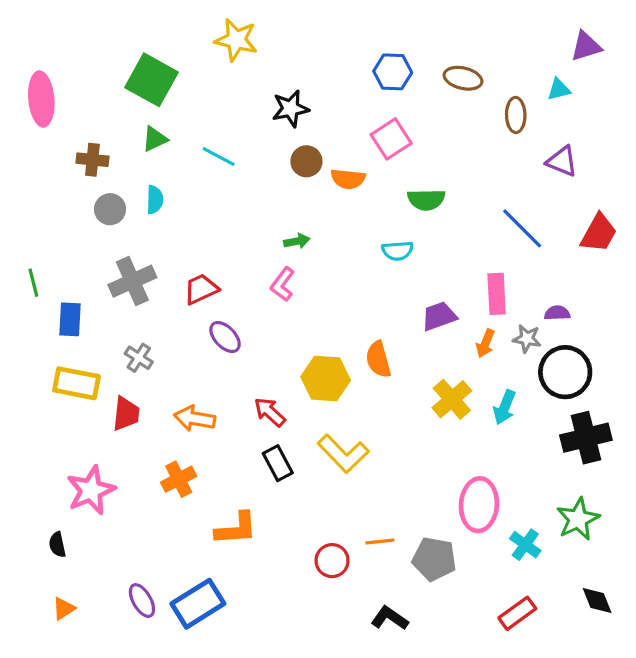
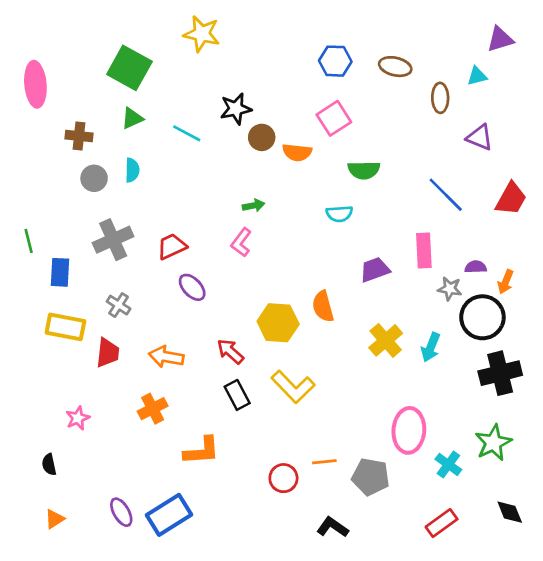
black star: (290, 109) -> (236, 109), moved
orange arrow: (485, 343) -> (506, 282), moved
pink star: (91, 490) -> (78, 418), size x0.6

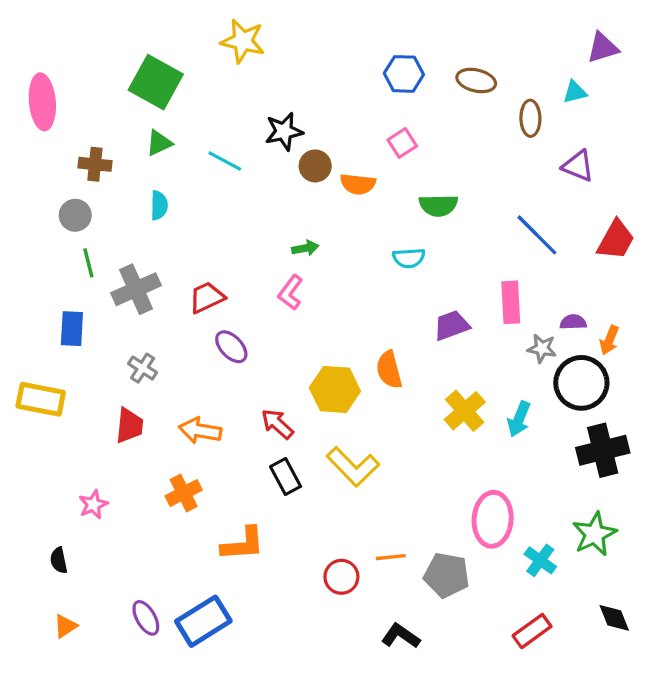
pink square: (334, 118) -> (402, 143), size x0.7
gray circle: (94, 178) -> (75, 215), moved
green line: (29, 241) -> (88, 263), moved
yellow rectangle: (65, 327) -> (41, 399), moved

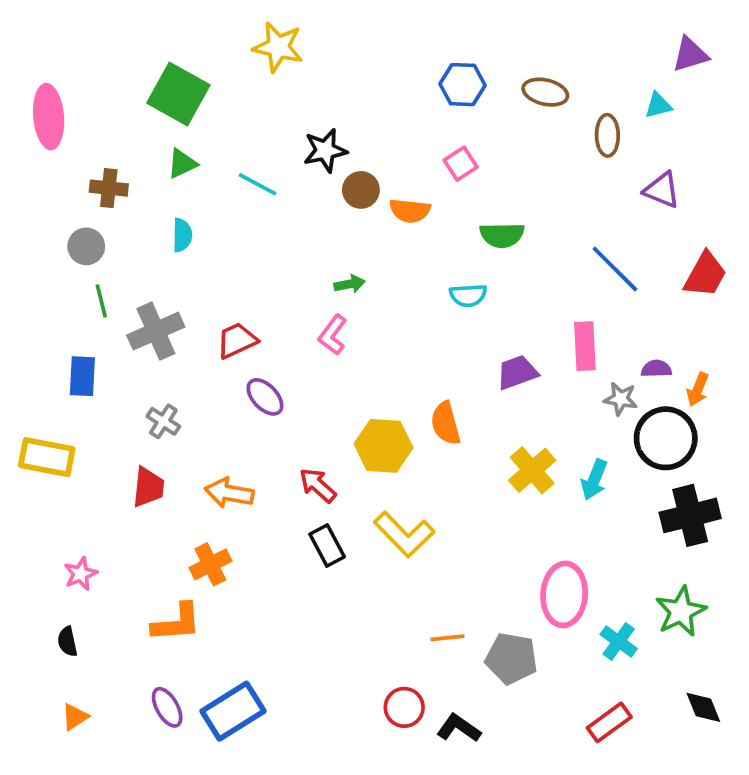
pink star: (93, 504) -> (81, 574), moved
orange L-shape: (243, 544) -> (177, 623), moved
red circle: (341, 577) -> (404, 707), moved

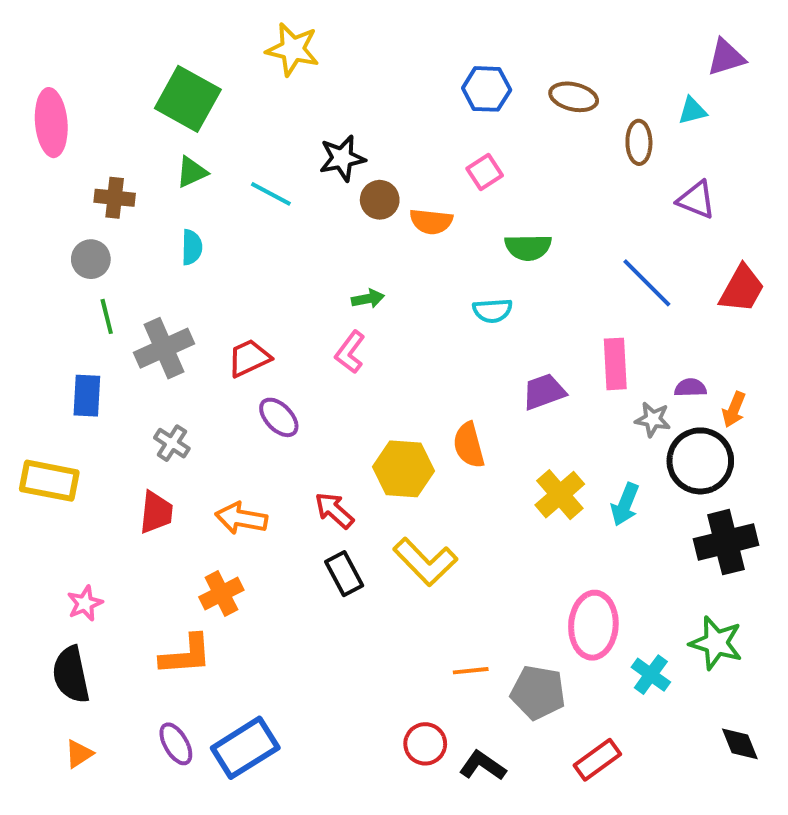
green star: (681, 611) -> (716, 643), turned -30
black semicircle: (67, 642) -> (71, 675), size x1.8
red rectangle: (609, 722) -> (597, 760), moved

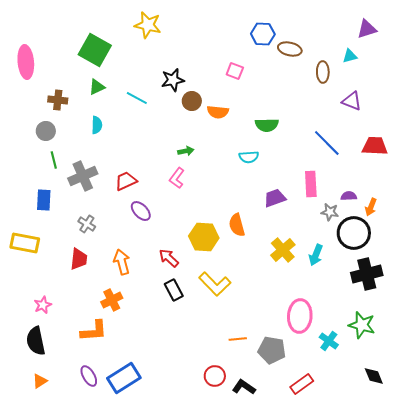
blue hexagon: (487, 89) -> (263, 34), moved
pink square: (485, 172) -> (235, 71), moved, turned -36
red trapezoid: (742, 289) -> (375, 146), turned -116
orange arrow: (241, 518) -> (122, 262), turned 65

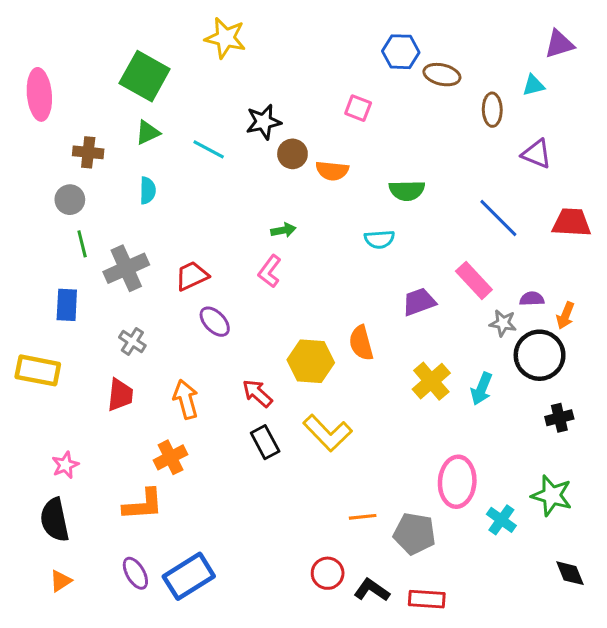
pink rectangle: (311, 184) -> (474, 280), turned -40
black cross: (367, 274) -> (559, 418), size x0.6
red rectangle: (302, 384) -> (427, 599), moved, turned 40

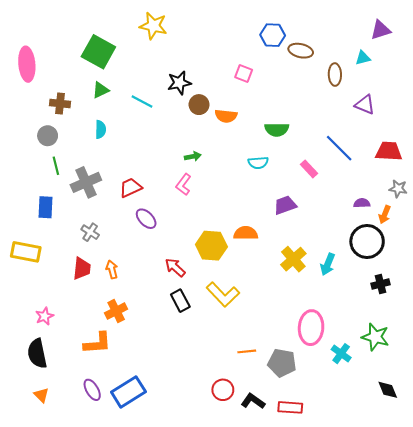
pink rectangle: (474, 280) -> (309, 169), moved, size x0.7
gray star: (503, 323) -> (398, 189), moved
orange semicircle: (361, 343) -> (246, 233), turned 105
orange arrow: (186, 399) -> (112, 270), moved, size x0.7
orange triangle: (61, 581) -> (41, 395), turned -42

